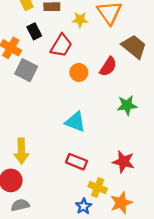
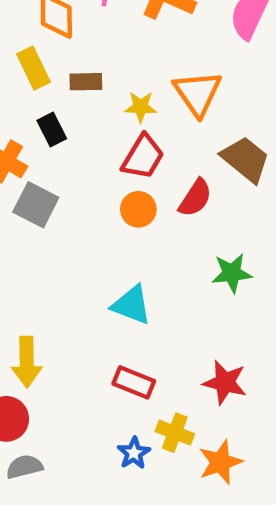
red trapezoid: (61, 45) -> (143, 157), moved
blue star: (84, 206) -> (134, 453), moved

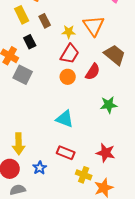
brown rectangle: (86, 82) -> (45, 21), turned 64
blue star: (134, 453) -> (40, 168), moved

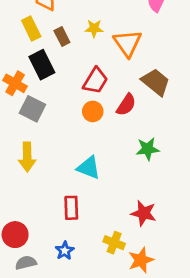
yellow star: (69, 32) -> (94, 28), moved
black rectangle: (30, 42) -> (42, 65), size x1.5
yellow arrow: (19, 144) -> (27, 157), moved
red rectangle: (66, 153) -> (71, 208), moved, turned 66
blue star: (40, 168) -> (65, 251), moved

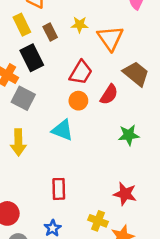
cyan triangle: (89, 168) -> (62, 130), moved

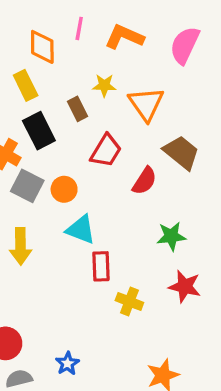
brown rectangle: (50, 32) -> (78, 109), moved
orange circle: (78, 101) -> (64, 189), moved
red rectangle: (59, 189) -> (101, 266), moved
red star: (125, 194) -> (185, 286), moved
yellow cross: (98, 221) -> (129, 302), moved

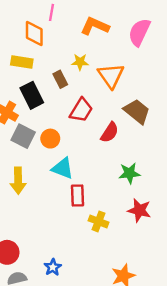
pink line: (79, 28) -> (52, 12), moved
yellow rectangle: (26, 85) -> (22, 62), turned -55

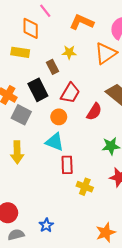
pink line: (52, 12) -> (45, 11), turned -48
orange triangle: (111, 76) -> (106, 53), moved, turned 30
black rectangle: (32, 95) -> (38, 90), moved
orange circle: (50, 139) -> (59, 117), moved

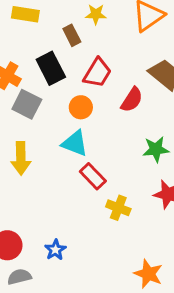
red rectangle: (67, 165) -> (93, 176), turned -42
blue star: (46, 225) -> (55, 250), moved
orange star: (106, 233) -> (148, 274), turned -30

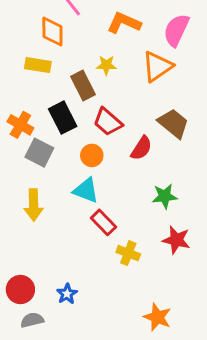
brown rectangle: (72, 35) -> (83, 85), size x1.4
red trapezoid: (97, 73) -> (108, 122), turned 100

